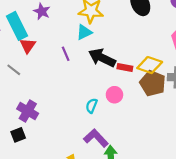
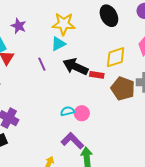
yellow diamond: (150, 65) -> (116, 57), moved, turned -35
pink circle: (114, 95) -> (82, 113), moved
cyan semicircle: (92, 106) -> (67, 111), turned 56

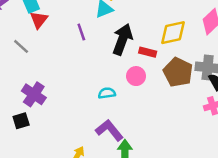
black arrow: (75, 67) -> (122, 39), turned 80
pink circle: (82, 113) -> (136, 76), moved

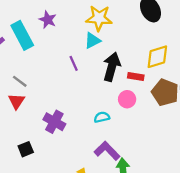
red triangle: (39, 20) -> (16, 101), moved
purple cross: (34, 94) -> (54, 122), moved

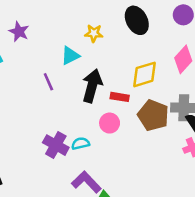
yellow star: (99, 18) -> (94, 33), moved, size x0.6
purple cross: (54, 122) -> (56, 145), moved

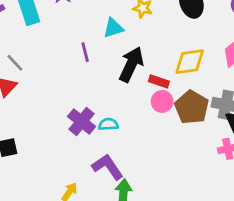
pink circle: (110, 123) -> (162, 101), moved

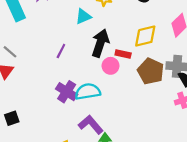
purple line: (85, 52) -> (61, 51), moved, turned 48
pink circle: (162, 101) -> (111, 66), moved
cyan semicircle: (108, 124) -> (88, 92), size x1.6

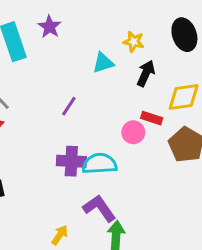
black arrow: (100, 43) -> (146, 73), moved, size x0.7
purple cross: (67, 92) -> (71, 161), turned -35

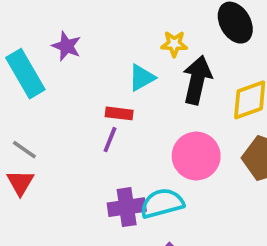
black arrow: (146, 73) -> (197, 80), size x1.4
red rectangle: (152, 118) -> (119, 113), moved
pink circle: (133, 132) -> (196, 156), size x1.6

